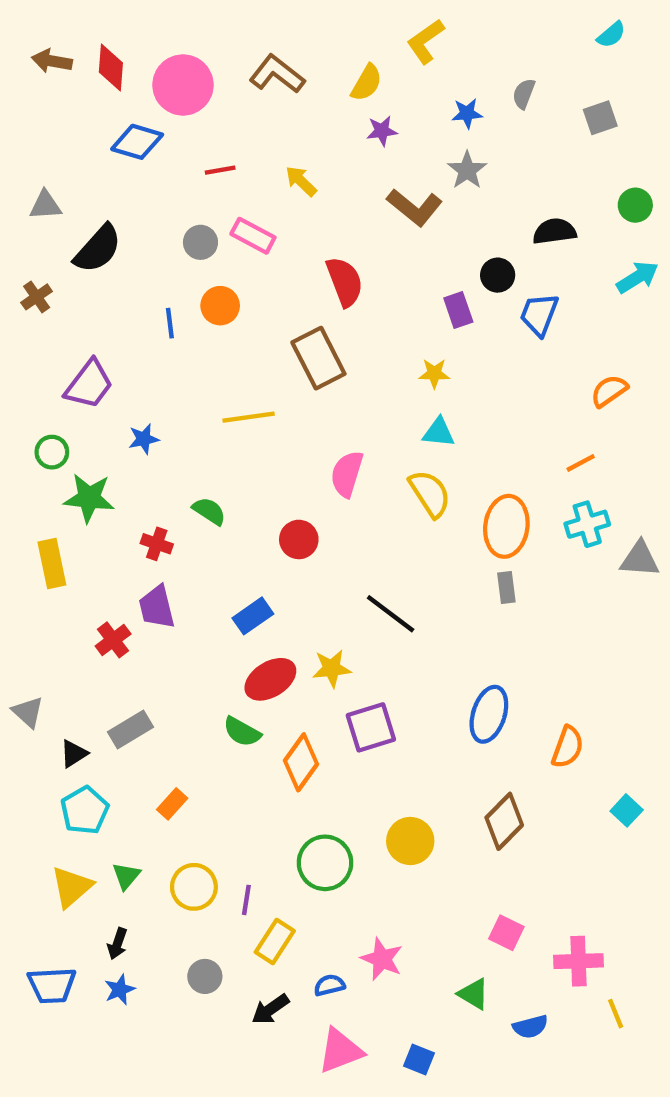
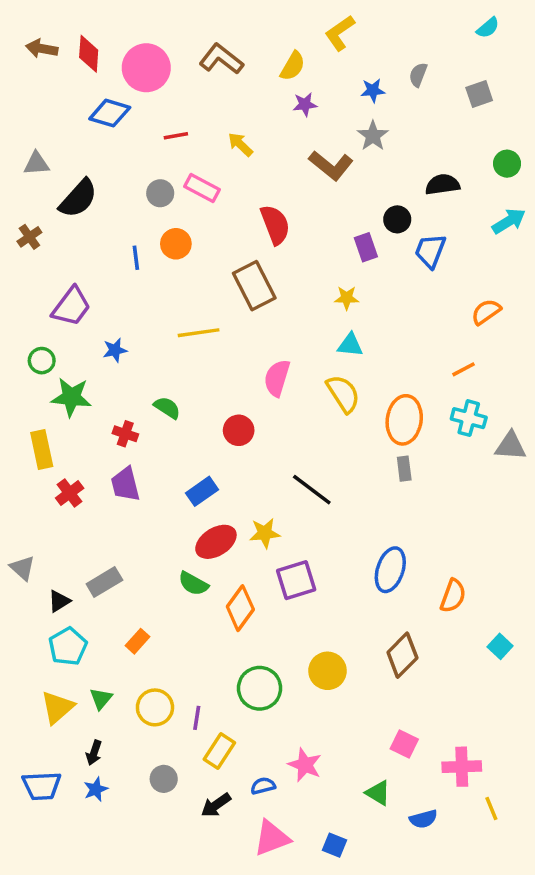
cyan cross: (587, 524) -> (469, 418), turned 32
red cross: (113, 640) -> (70, 493), moved

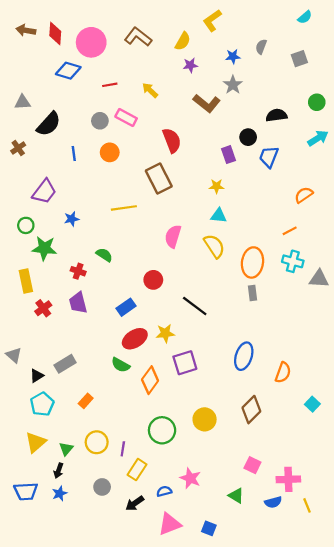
blue line: (136, 258) -> (74, 153), moved
red circle: (239, 430) -> (153, 280), moved
green triangle: (101, 699) -> (66, 449), moved
blue semicircle: (423, 819) -> (273, 502), moved

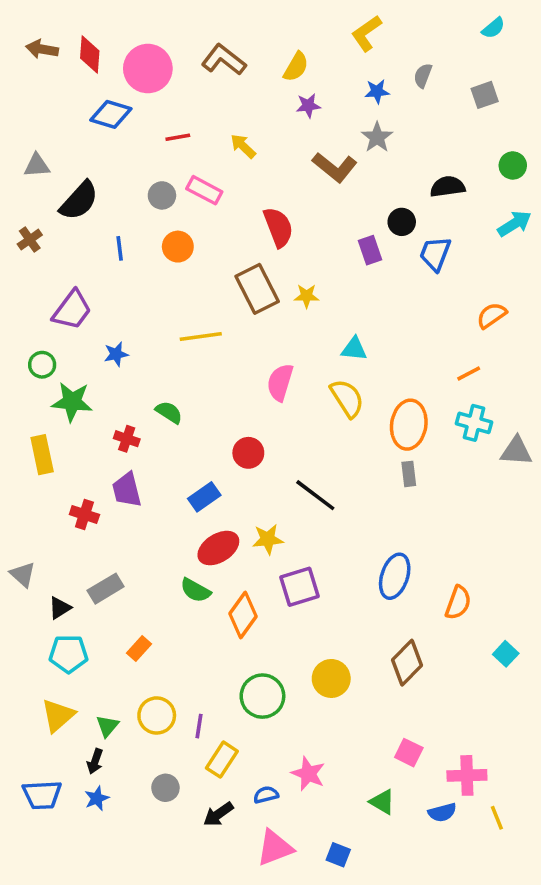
yellow L-shape: (212, 21) -> (366, 33), moved
yellow star: (217, 186) -> (307, 296), moved
red cross: (43, 308) -> (84, 515), moved, turned -35
cyan pentagon: (42, 404) -> (69, 654), turned 30

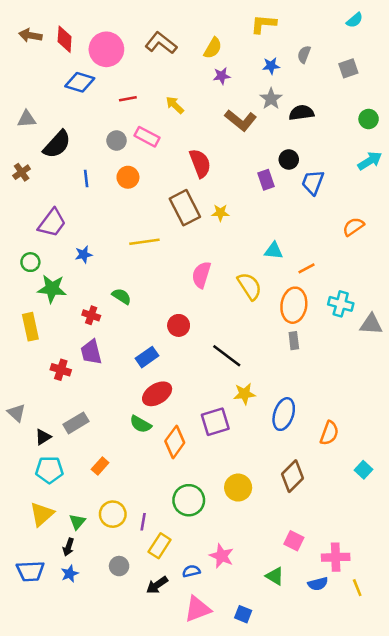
yellow L-shape: (366, 33) -> (263, 24), turned 40
black semicircle: (448, 187) -> (301, 113), moved
cyan triangle: (354, 349) -> (274, 251), moved
orange line: (469, 374) -> (306, 268), moved
yellow star: (268, 539) -> (244, 394), moved

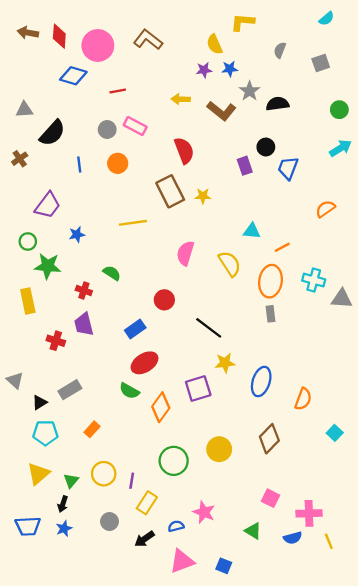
yellow semicircle: (213, 48) -> (215, 44), moved, turned 126
blue star: (271, 66) -> (230, 69), moved
yellow arrow: (175, 105) -> (181, 99), moved, turned -42

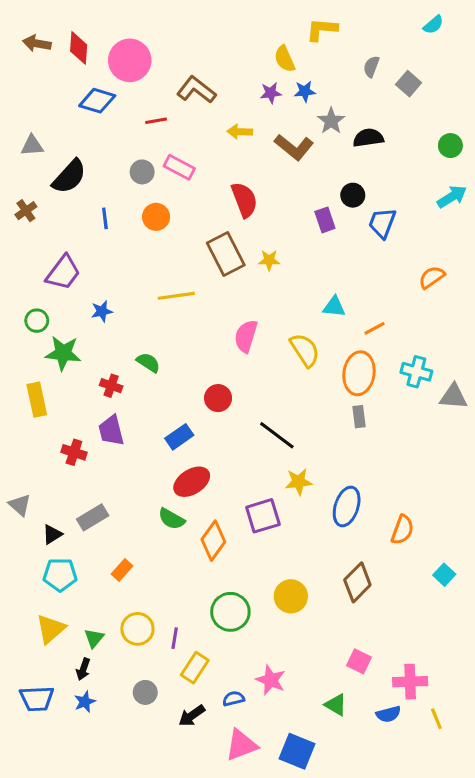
brown L-shape: (148, 40) -> (196, 90), moved
gray square: (321, 63) -> (409, 84), moved, turned -30
blue square: (224, 566) -> (297, 751), size x1.6

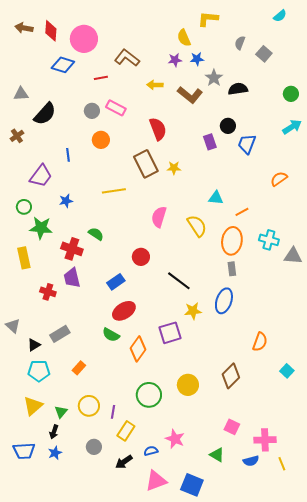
blue line: (105, 218) -> (68, 155), moved
red cross: (111, 386) -> (72, 249), size x1.5
blue ellipse: (347, 507) -> (224, 301), moved

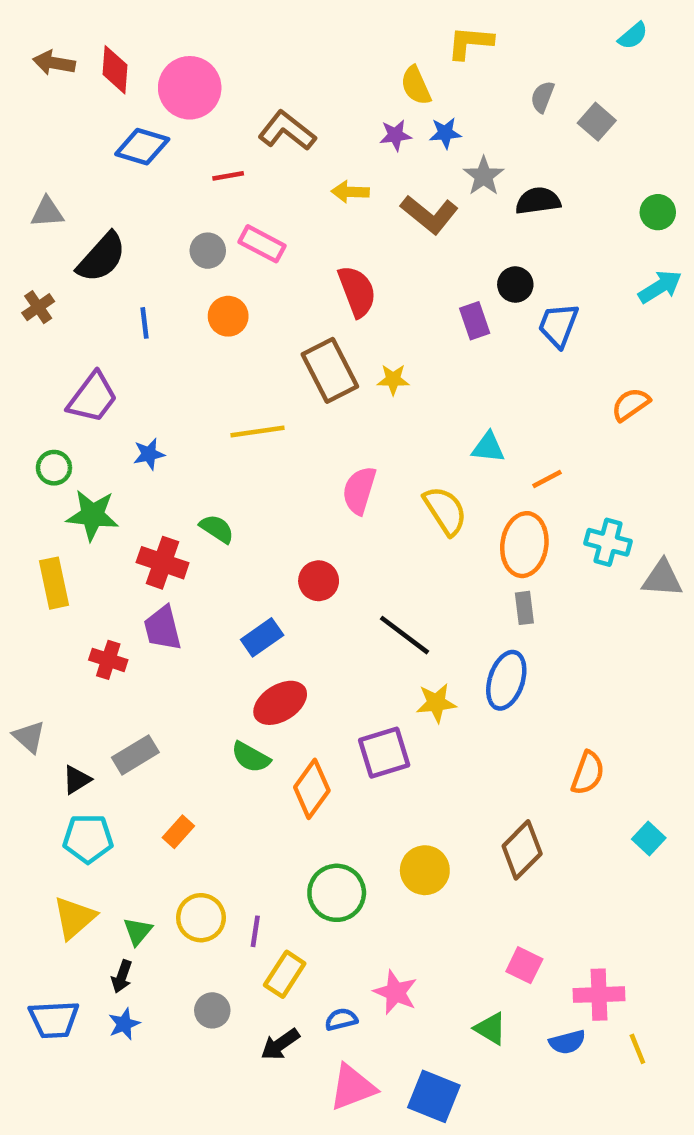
blue line: (68, 155) -> (144, 323), moved

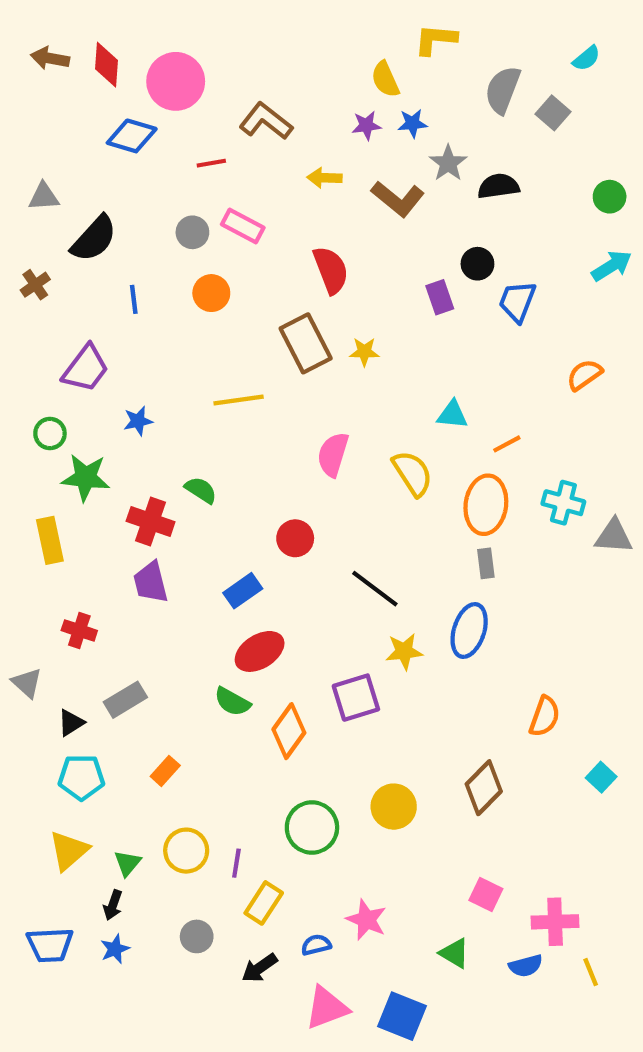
cyan semicircle: (633, 36) -> (586, 58), moved
gray semicircle: (542, 97) -> (503, 90), size x1.6
red cross: (108, 660) -> (79, 630), moved

